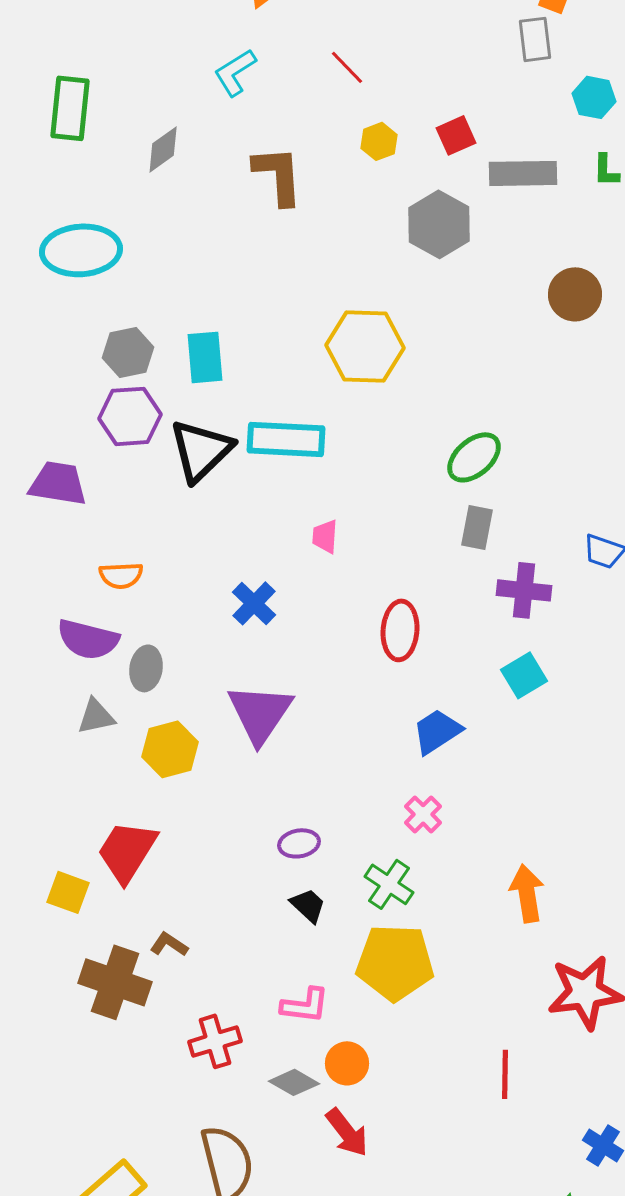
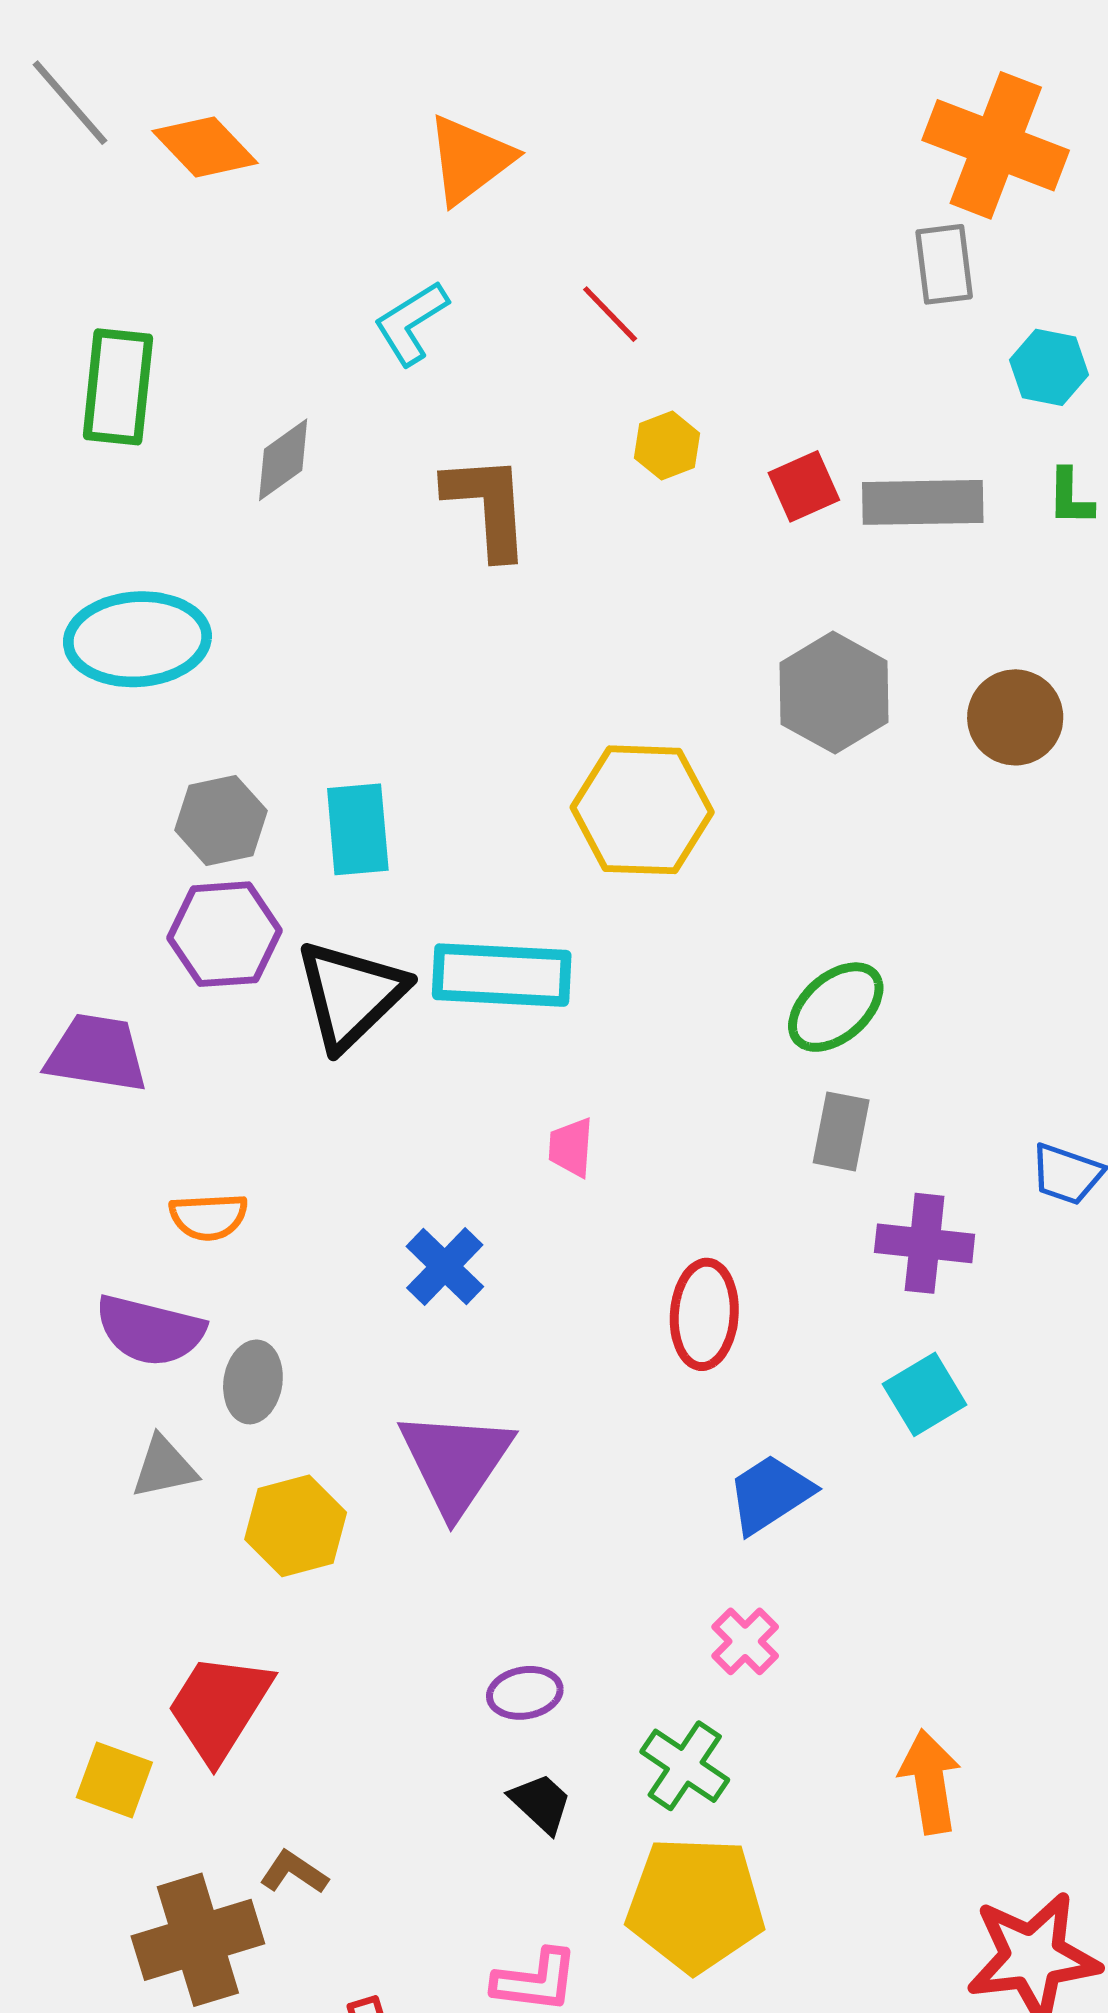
red square: (456, 135) -> (804, 486), moved
gray hexagon: (439, 224) -> (834, 693), moved
brown cross: (115, 982) -> (198, 1940), turned -36

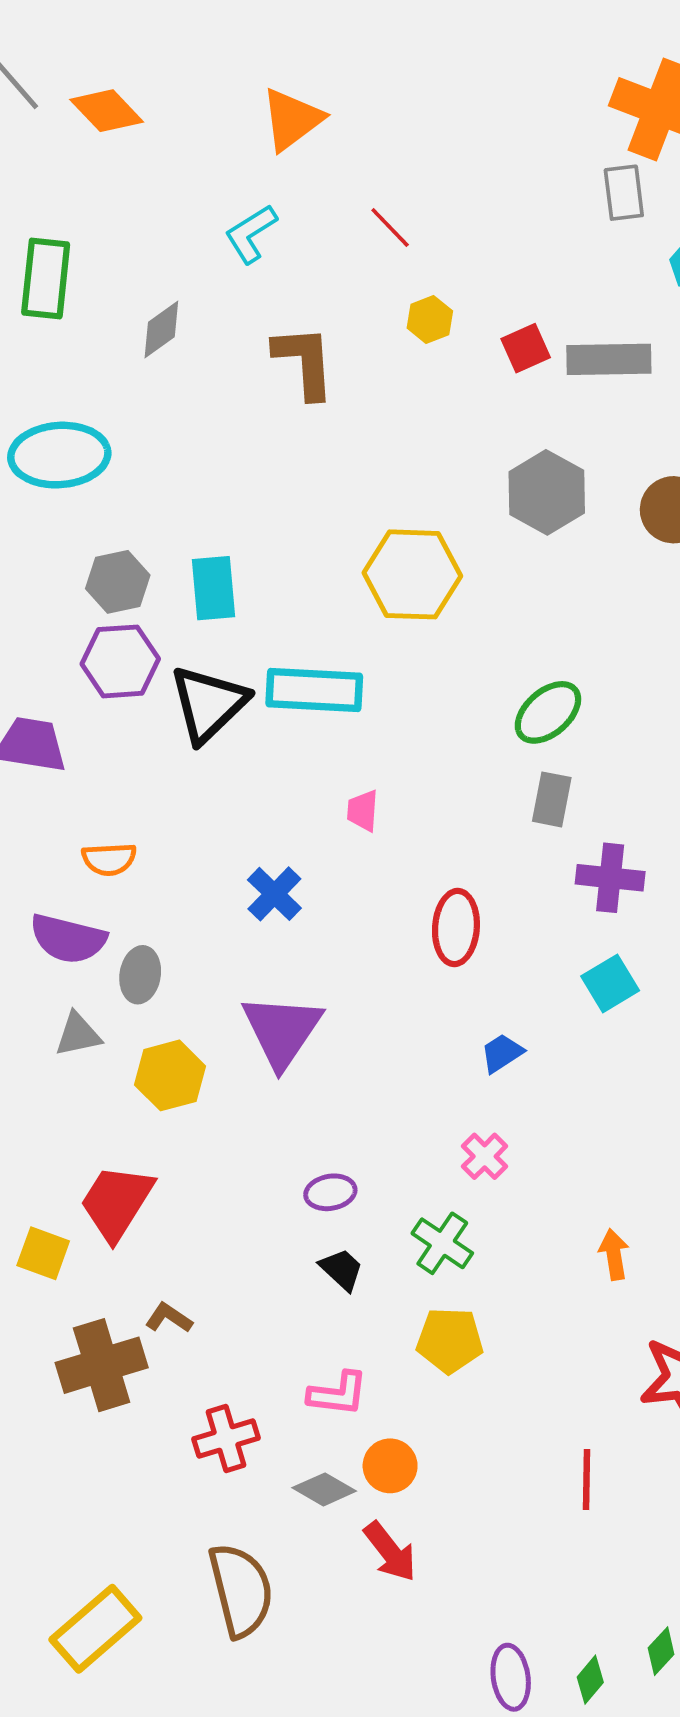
blue trapezoid: (770, 1494) -> (502, 1053), size x0.7
orange arrow: (930, 1782) -> (614, 1254), size x0.7
yellow pentagon: (695, 1904) -> (450, 1340), size x0.7

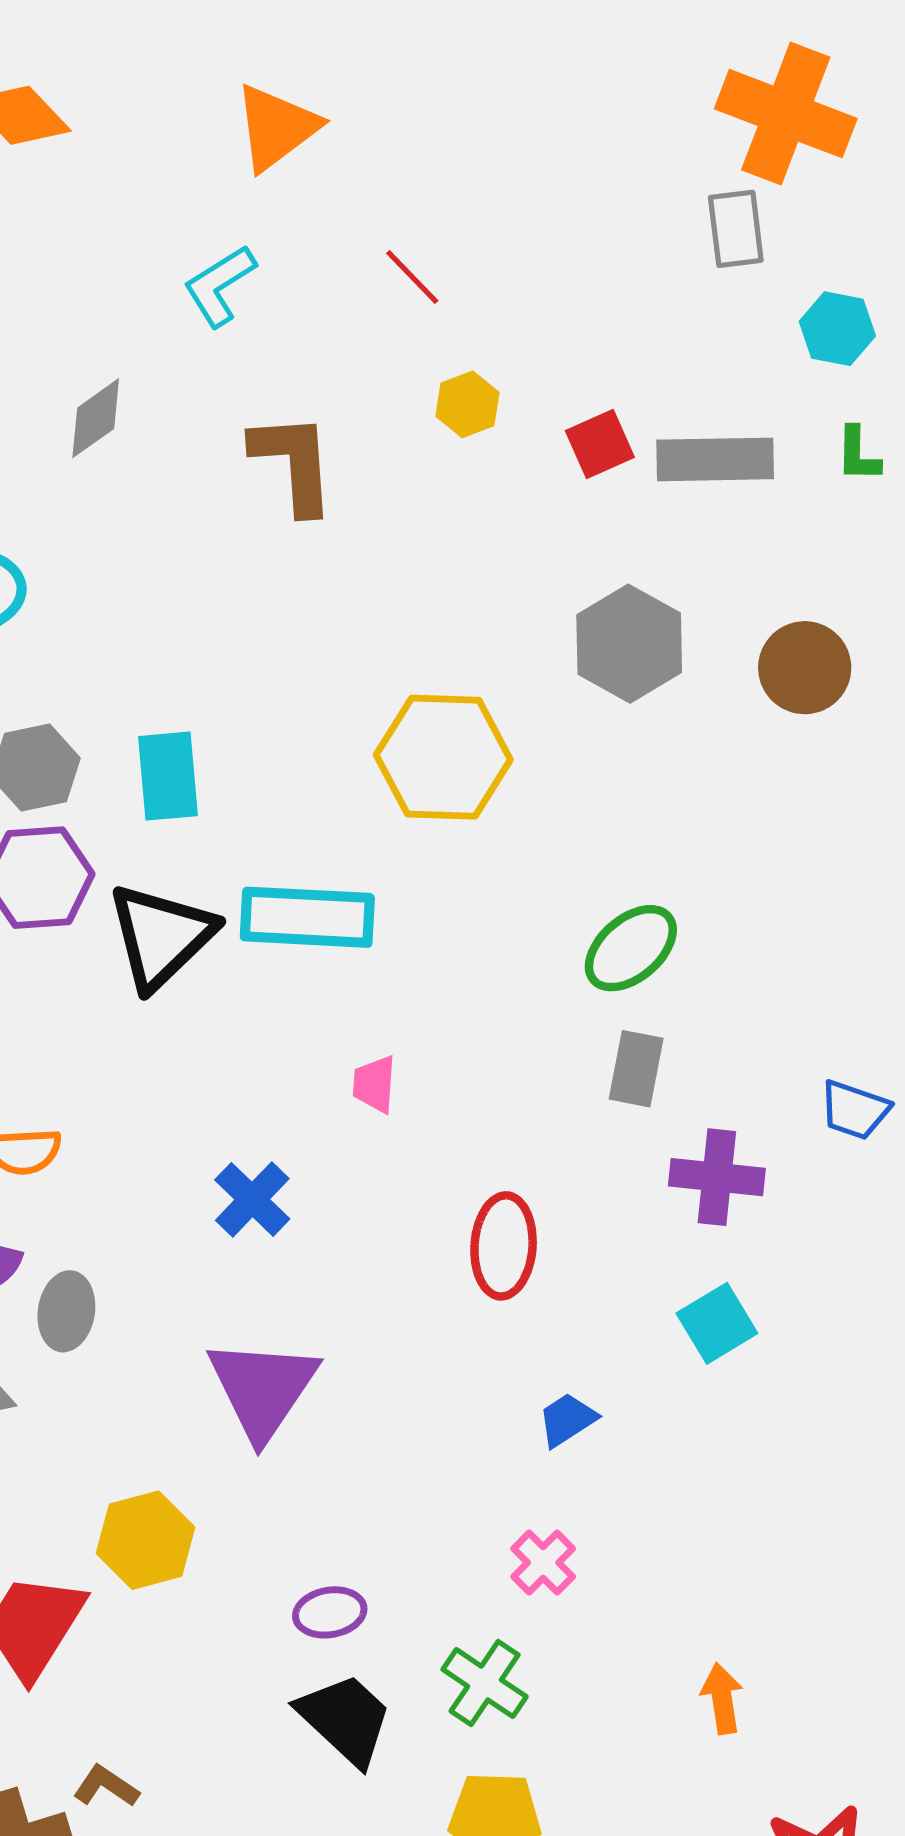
yellow hexagon: (170, 1075) -> (146, 1540), moved
black trapezoid: (342, 1269) -> (345, 1719), size x1.6

